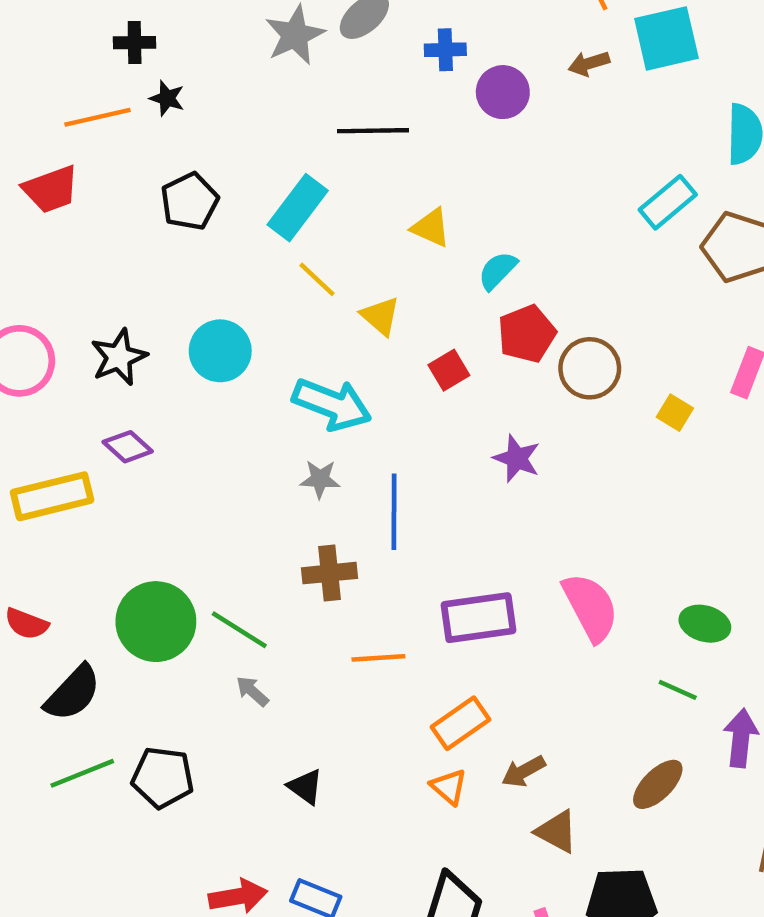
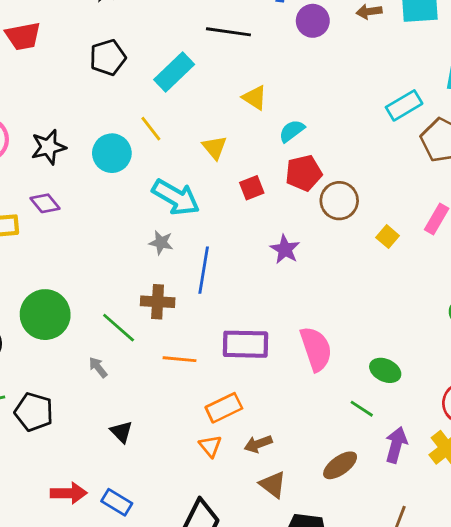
yellow line: (317, 279) -> (151, 129), moved
green line: (239, 630) -> (119, 328), moved

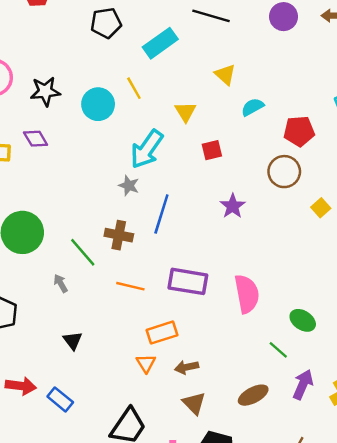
red pentagon: (304, 173) -> (299, 131), moved
cyan arrow: (176, 197) -> (147, 149), turned 87

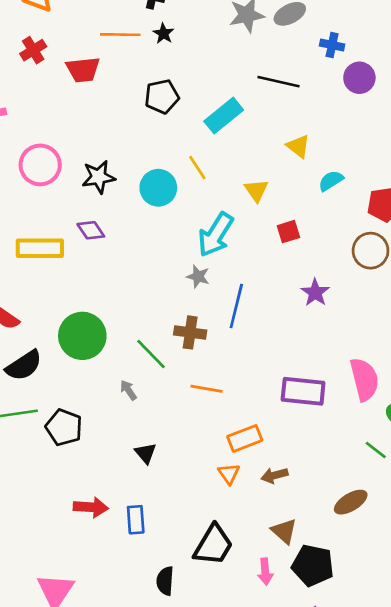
purple rectangle: (188, 281) -> (303, 391), moved
pink semicircle: (247, 294) -> (364, 379), moved
blue rectangle: (60, 399) -> (136, 520), turned 50
brown triangle: (194, 403) -> (284, 531), moved

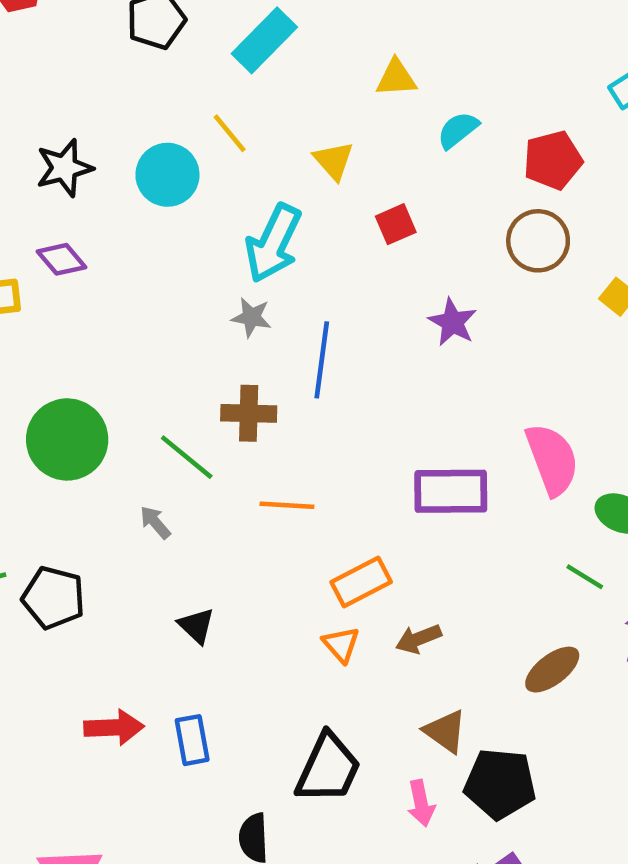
yellow triangle: (298, 146) -> (396, 78), turned -35

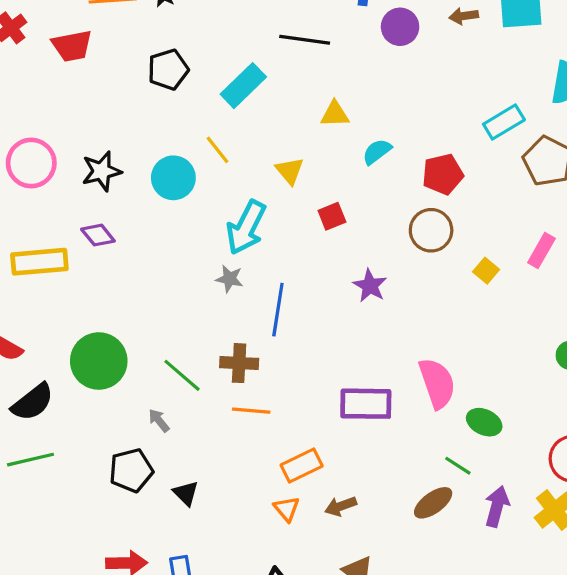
brown cross: (249, 413) -> (239, 363), moved
black pentagon: (53, 598) -> (131, 470), moved, turned -30
brown ellipse: (552, 670) -> (433, 503), moved

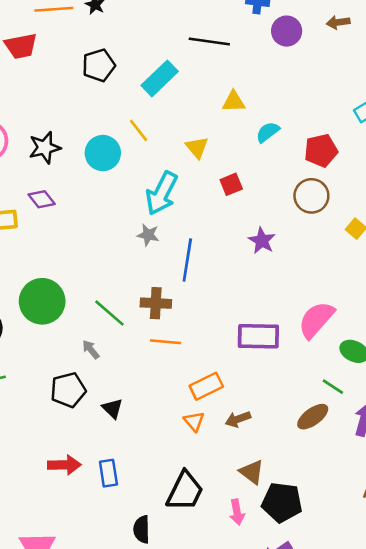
pink semicircle: (437, 383) -> (316, 320), turned -120

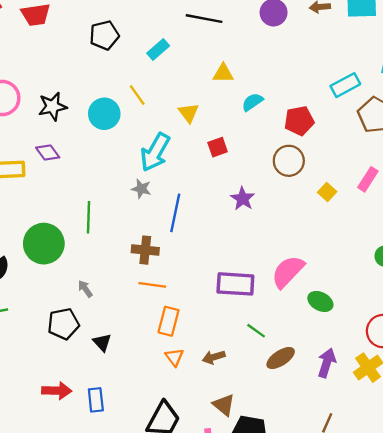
cyan rectangle: (160, 78) -> (158, 50), size x0.7
green line: (109, 313) -> (88, 217), moved, turned 48
orange rectangle: (206, 386) -> (169, 321), moved, turned -52
green line: (333, 387) -> (256, 331), moved

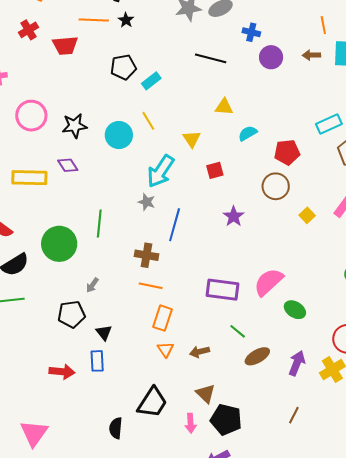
cyan rectangle: (158, 50) -> (151, 81), moved
gray arrow: (85, 289) -> (92, 285), turned -112
blue rectangle: (96, 400) -> (97, 361), moved

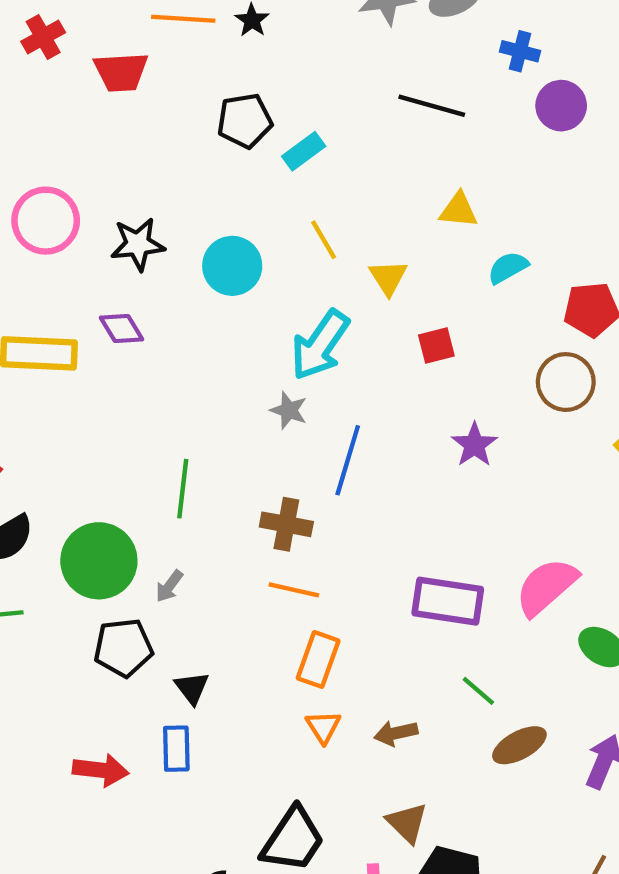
yellow line: (148, 121) -> (324, 240), moved
green line: (99, 224) -> (183, 489), moved
green circle: (59, 244) -> (99, 561), moved

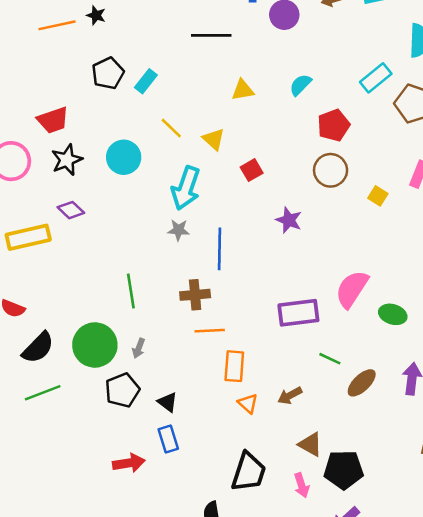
red trapezoid: (121, 72) -> (53, 120), moved
cyan semicircle: (508, 268) -> (300, 85), moved

